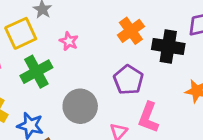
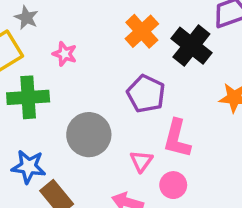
black cross: (168, 46) -> (191, 46), turned 36
green cross: (36, 72) -> (28, 97), turned 32

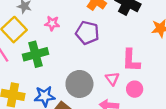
purple pentagon: (146, 94) -> (87, 33), moved
gray circle: (89, 135) -> (79, 84), moved

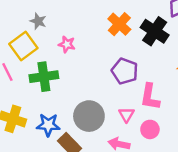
purple pentagon: (87, 33) -> (125, 71), moved

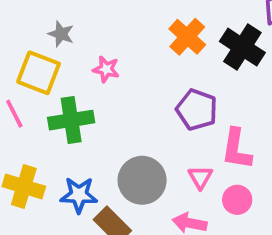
yellow square: (23, 46) -> (39, 73), turned -32

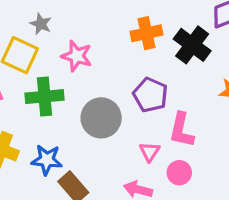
orange cross: (187, 37) -> (146, 33), turned 32
pink star: (106, 69) -> (77, 56), size x1.4
gray circle: (142, 180) -> (101, 118), moved

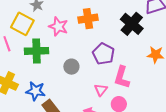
orange cross: (146, 33) -> (88, 19), moved
gray circle: (101, 118) -> (71, 67), size x0.6

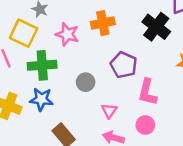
pink triangle: (101, 90) -> (109, 111), moved
blue star: (36, 91) -> (41, 99), moved

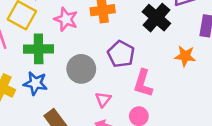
gray circle: (86, 82) -> (81, 69), size x1.5

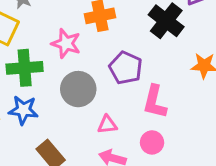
pink star: (66, 19) -> (66, 43), moved
pink triangle: (103, 99) -> (107, 125), turned 49

